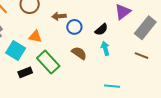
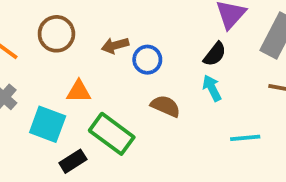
black semicircle: (101, 29) -> (215, 54), moved
cyan line: (112, 86) -> (245, 138), moved

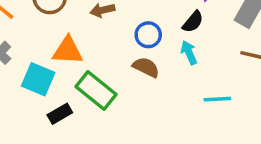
blue circle: (147, 60) -> (148, 35), moved
orange triangle: (79, 91) -> (68, 51), size x1.4

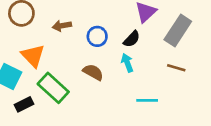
blue circle: (148, 35) -> (97, 36), moved
orange triangle: (68, 51) -> (33, 56), turned 40

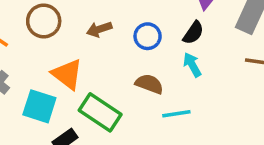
cyan line: (147, 100) -> (176, 114), moved

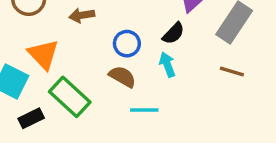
blue circle: (148, 36) -> (127, 44), moved

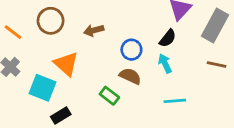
green rectangle: (70, 97) -> (109, 96), moved, size x0.6
cyan line: (144, 110) -> (175, 101), moved

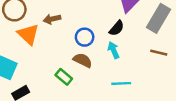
orange triangle: (66, 64) -> (28, 34), moved

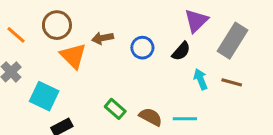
blue circle: (85, 37) -> (142, 48), moved
cyan arrow: (114, 50) -> (201, 79), moved
brown semicircle: (83, 60) -> (151, 117), moved

